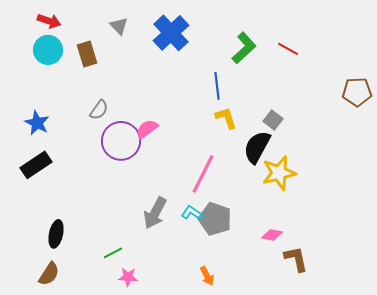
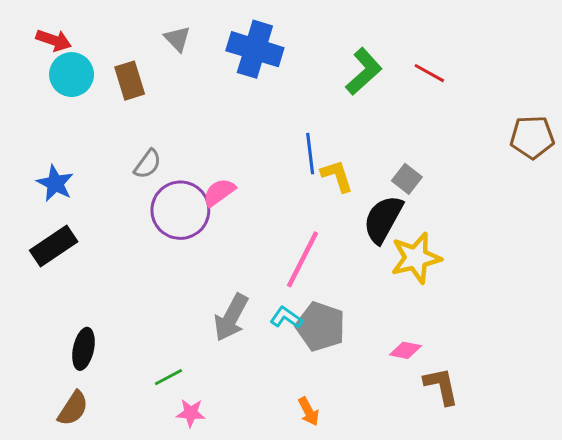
red arrow: (49, 21) -> (54, 40), moved
blue cross: (171, 33) -> (255, 49), turned -30
blue line: (217, 86) -> (310, 154), moved

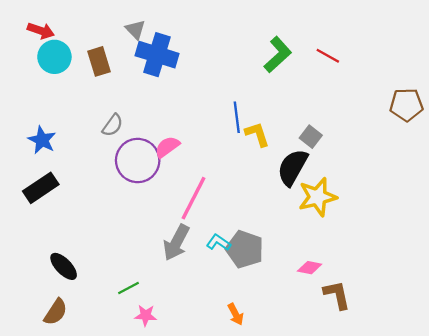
blue cross: (255, 49) -> (157, 55), moved
pink line: (303, 259) -> (193, 198), moved
black ellipse: (83, 349) -> (64, 266), turned -56

